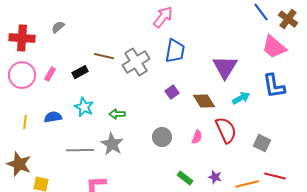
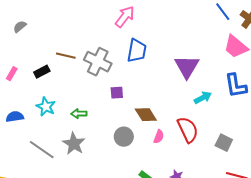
gray cross: (136, 62) -> (98, 62), turned -32
purple square: (172, 92) -> (117, 93), moved, turned 32
brown diamond: (204, 101) -> (146, 115), moved
gray line: (80, 150) -> (42, 150), turned 36

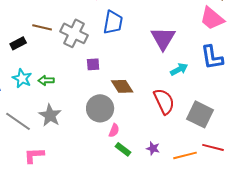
green arrow: (79, 114) -> (46, 80), moved
gray circle: (124, 137) -> (100, 108), size x1.4
pink semicircle: (159, 137) -> (114, 130), moved
gray square: (224, 143) -> (200, 114), size x1.5

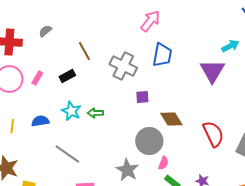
brown line: (42, 27) -> (84, 51), moved, turned 48
cyan arrow: (179, 69) -> (230, 46), moved
gray star: (50, 115) -> (127, 170), moved

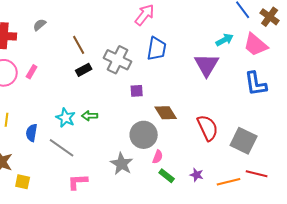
black rectangle: (67, 76) -> (84, 70), moved
cyan star: (71, 111) -> (66, 118), moved
green arrow: (95, 113) -> (90, 116), moved
blue semicircle: (40, 121) -> (32, 133), moved, turned -72

